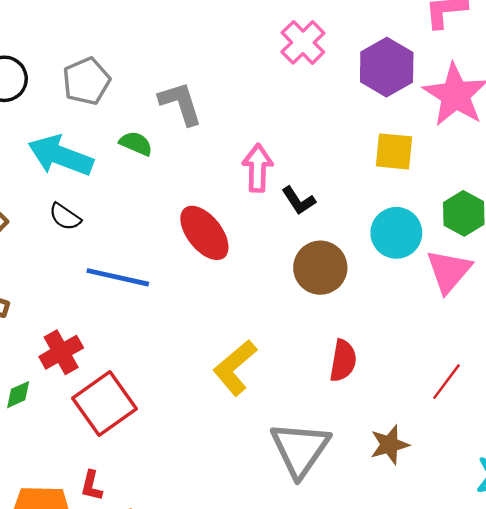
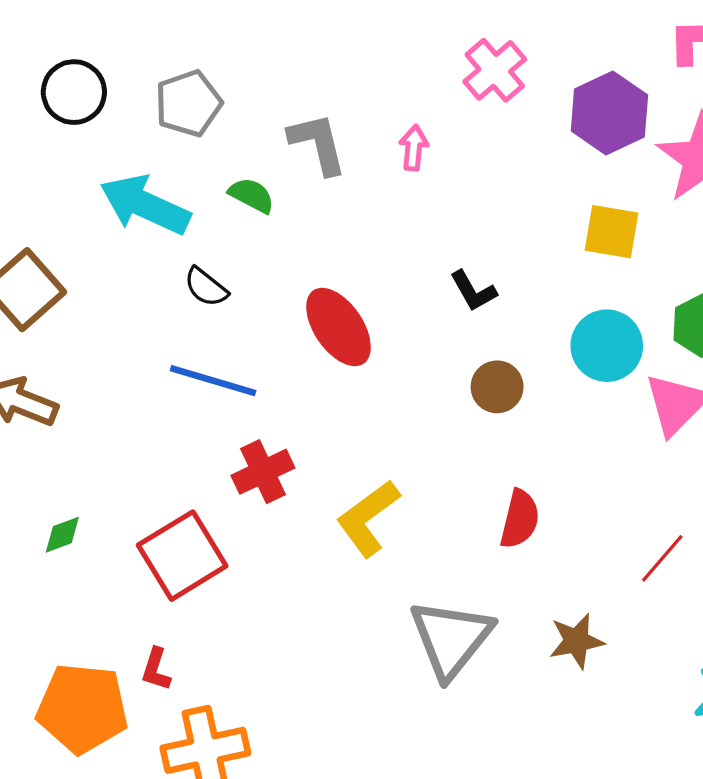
pink arrow: (258, 168) -> (414, 148), moved, size x0.7
black semicircle: (65, 217) -> (206, 287), moved
brown circle: (320, 268) -> (497, 387), size x0.7
red cross: (61, 352) -> (263, 472), moved

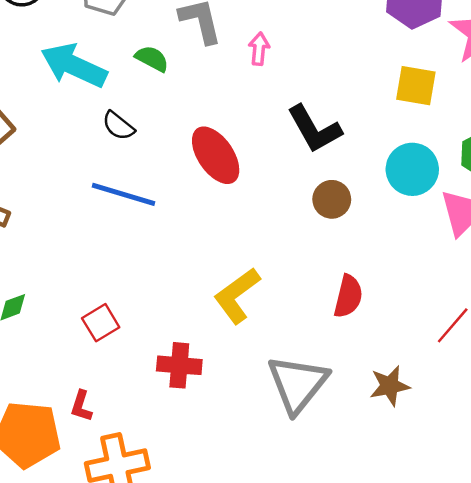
pink arrow: (414, 148) -> (259, 49), moved
black L-shape: (473, 291) -> (314, 129), size x1.6
red cross: (263, 472) -> (179, 365), moved, turned 30
red square: (182, 556) -> (101, 323), size x0.6

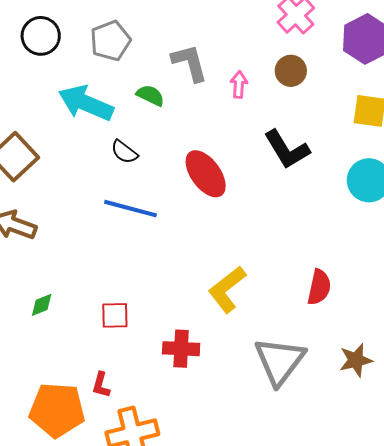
brown circle: (332, 199) -> (291, 71), moved
red square: (101, 323) -> (115, 315), turned 32

